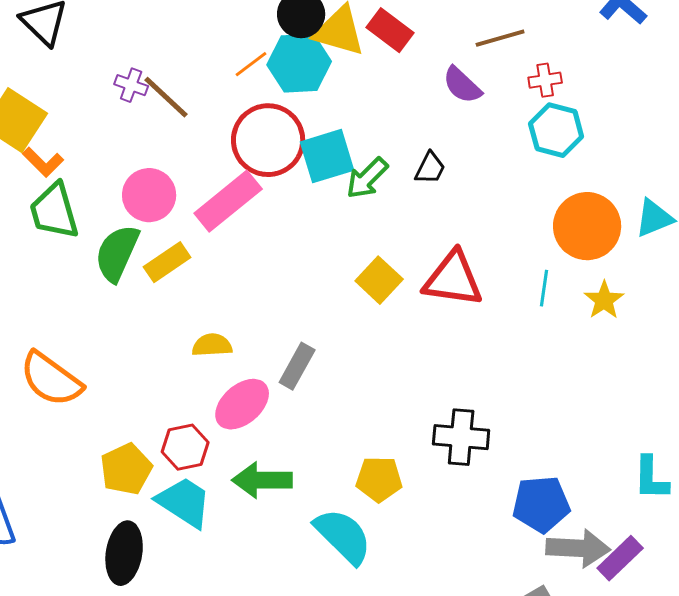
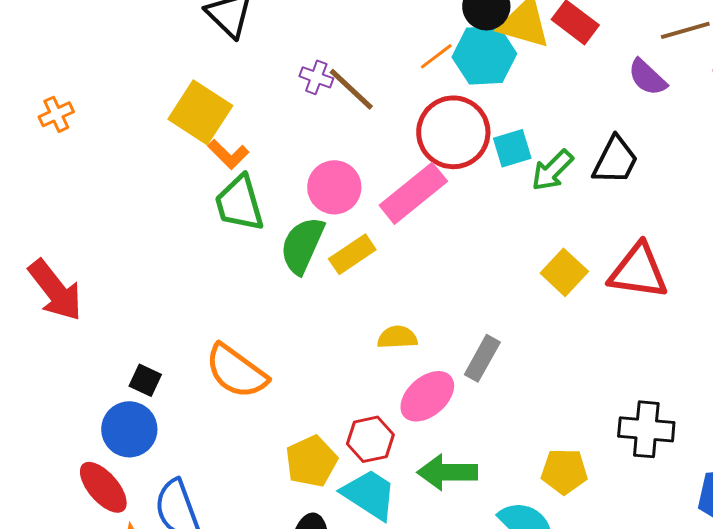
cyan square: (327, 156) -> (512, 148), size x0.7
black trapezoid: (430, 168) -> (615, 160), size x1.5

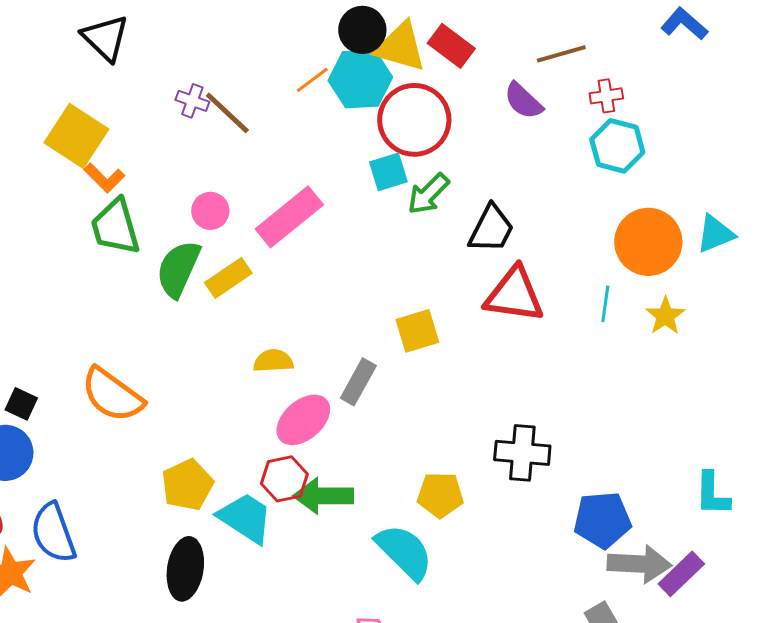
red circle: (453, 132) -> (414, 120), moved
black trapezoid: (615, 160) -> (491, 229), moved
pink circle: (334, 187) -> (210, 211), size x0.7
yellow square: (564, 272) -> (417, 331), moved, turned 30
red hexagon: (370, 439) -> (284, 479), moved

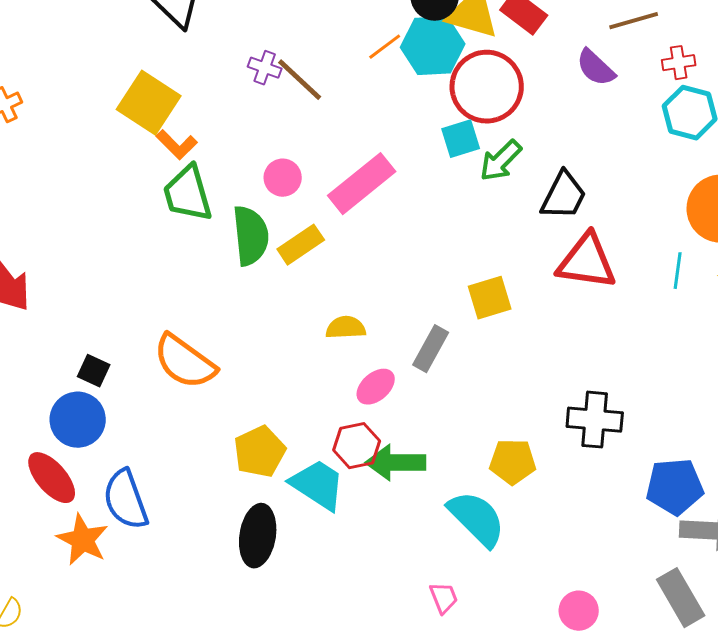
green semicircle: (178, 269) -> (251, 236), turned 150
pink ellipse: (303, 420) -> (376, 387), size x0.7

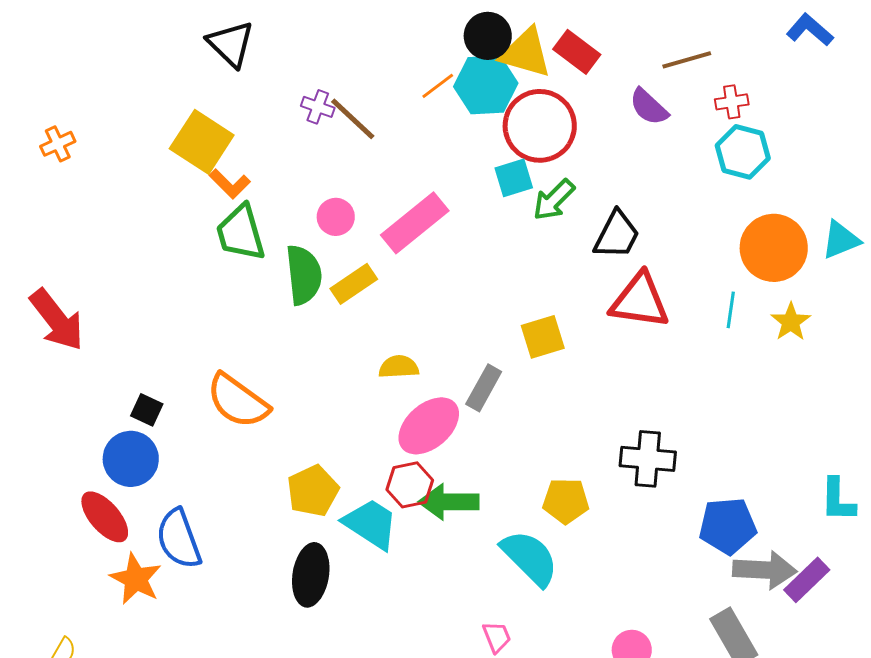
pink ellipse: (376, 387) -> (429, 426), size x1.6

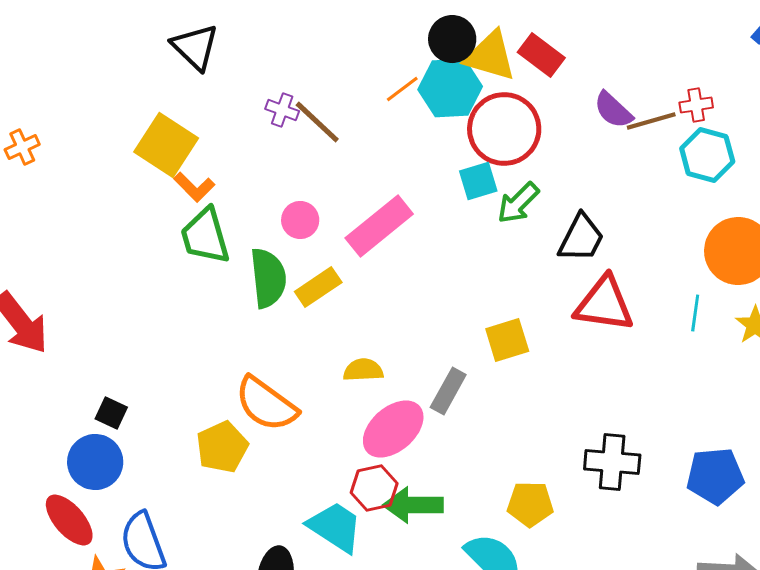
brown line: (687, 60) -> (651, 121), moved
orange semicircle: (238, 401) -> (266, 404), moved
yellow pentagon: (313, 491) -> (222, 447), moved
blue pentagon: (728, 526) -> (715, 476), moved

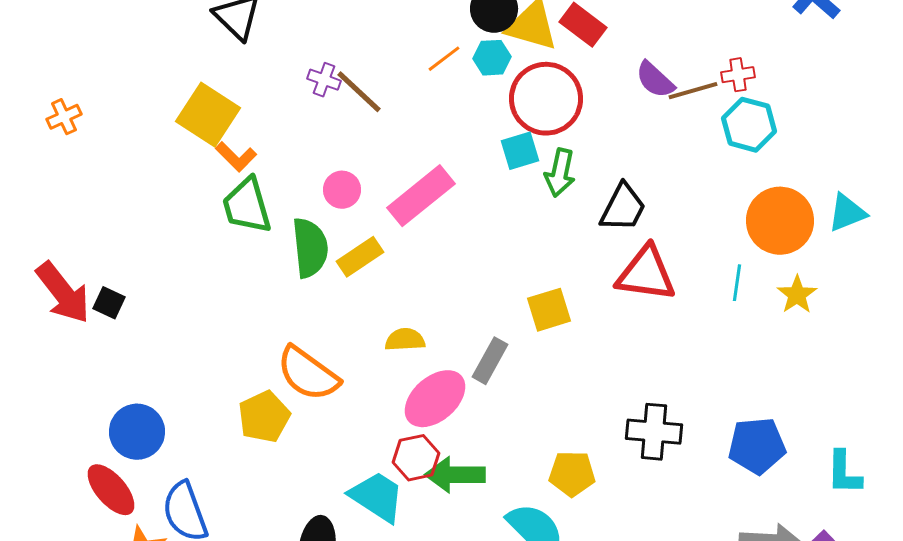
cyan hexagon: (450, 88) -> (492, 58), size x0.6
green arrow: (518, 203) -> (560, 173), turned -33
black square: (111, 413) -> (109, 303), moved

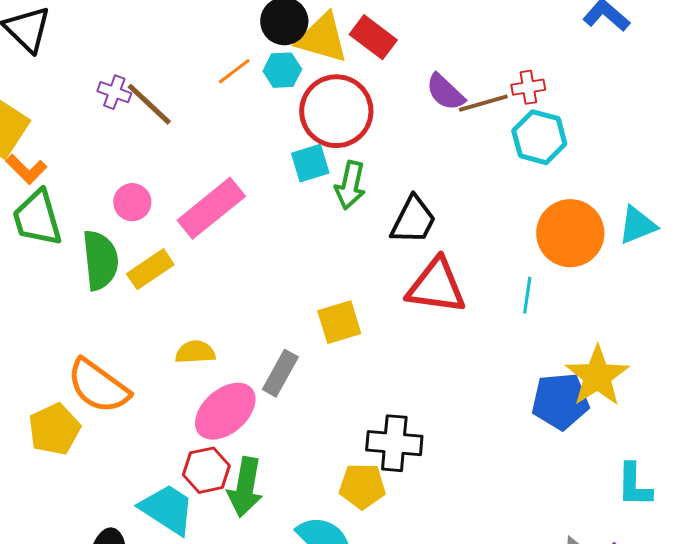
yellow star: (797, 295) -> (597, 376), moved, size x1.6
black cross: (654, 432) -> (394, 443), moved
blue pentagon: (757, 446) -> (560, 401), moved
green arrow: (455, 475) -> (245, 487), turned -80

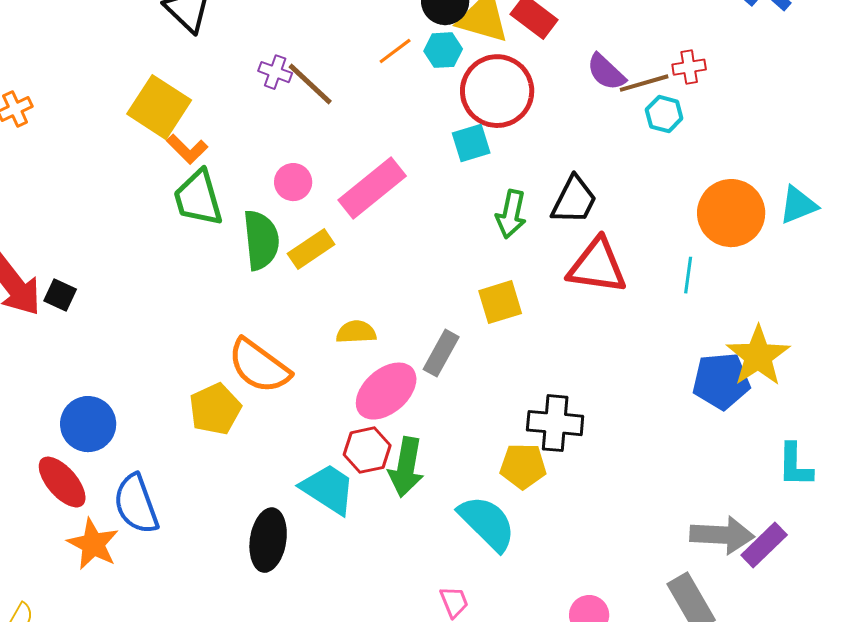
cyan hexagon: (539, 137) -> (664, 114), moved, size x0.7
green arrow: (350, 185) -> (511, 214), moved

